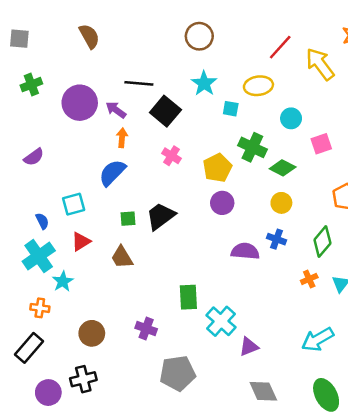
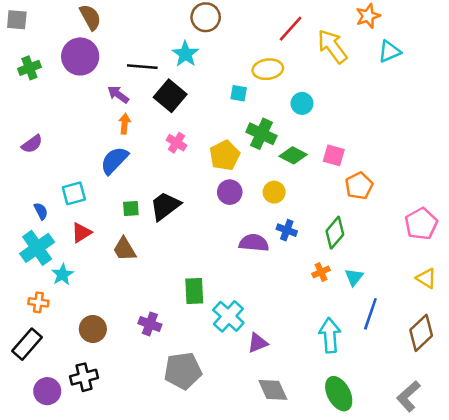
cyan star: (204, 83) -> (185, 54), moved
purple circle: (80, 103) -> (80, 56), moved
pink square: (321, 144) -> (334, 155), moved, turned 35
yellow circle: (281, 203) -> (274, 192), moved
cyan arrow: (318, 339) -> (330, 335), turned 116

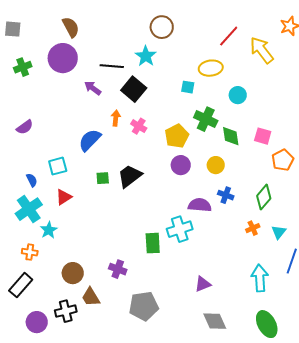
orange arrow: (125, 124) -> (116, 118), moved
green diamond: (293, 155) -> (231, 136), turned 55
brown trapezoid: (125, 249) -> (91, 297), moved
cyan cross: (228, 316) -> (180, 229), moved, turned 30

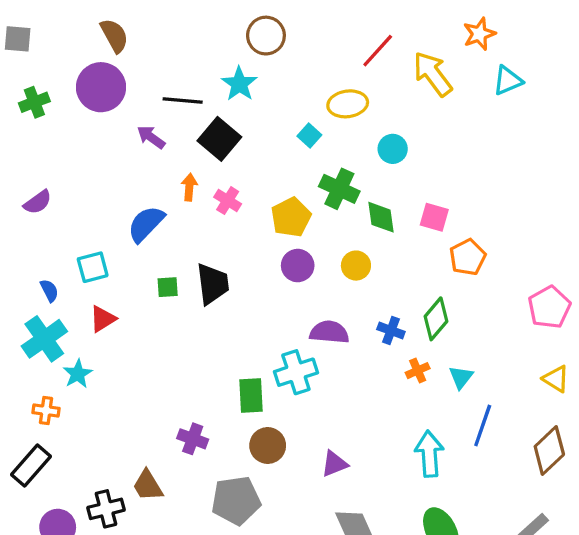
cyan square: (188, 87) -> (309, 136), turned 32
black trapezoid: (130, 176) -> (213, 284), turned 120
blue cross: (226, 195) -> (391, 331), moved
brown circle: (73, 273) -> (268, 445), moved

